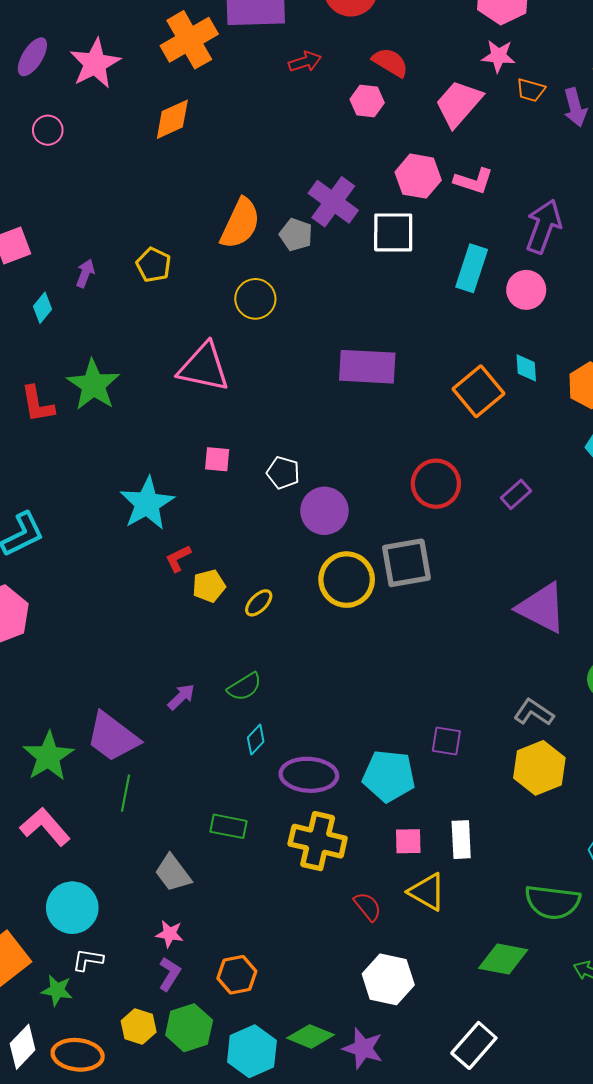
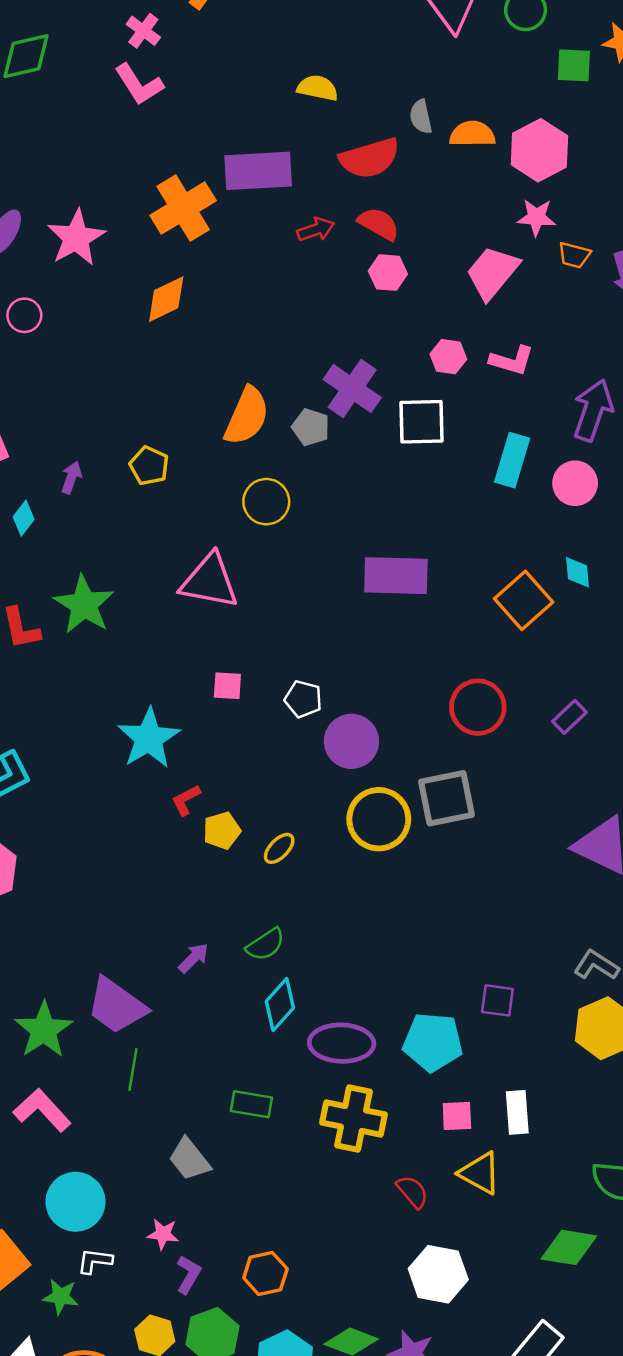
red semicircle: (390, 62) -> (379, 224), moved
pink hexagon: (418, 176) -> (448, 357), size x0.7
cyan diamond: (256, 740) -> (280, 1005), size x1.5
pink star: (170, 934) -> (163, 1234), moved

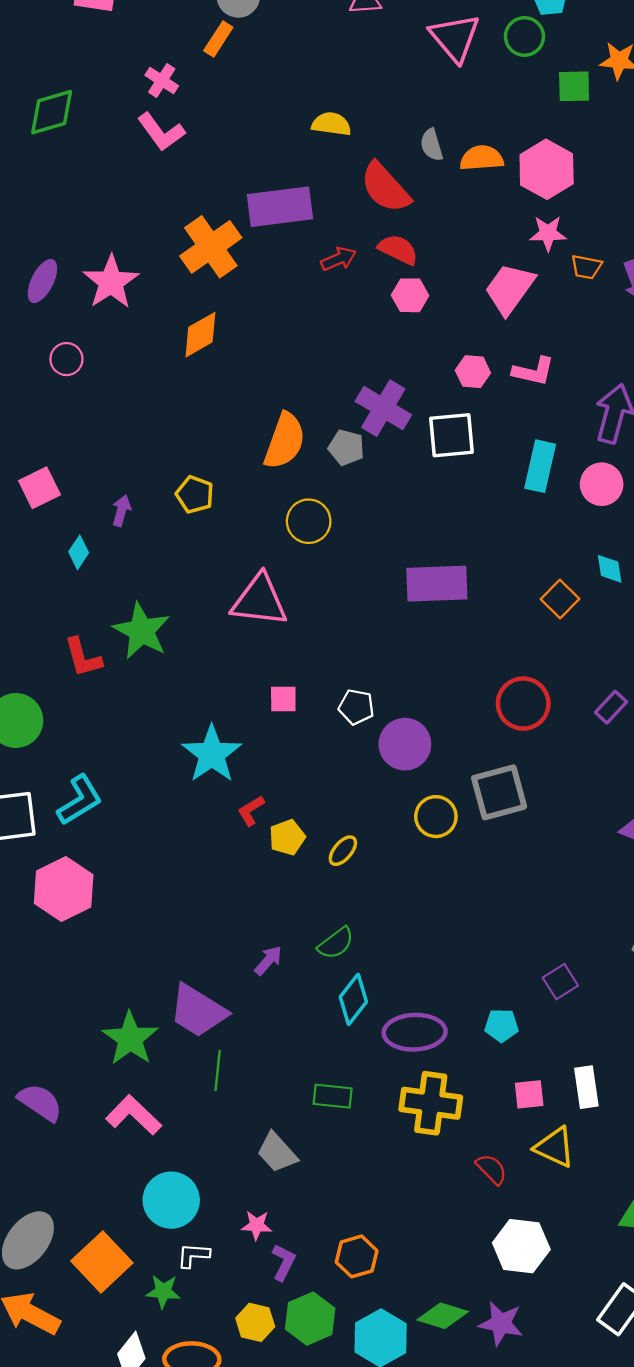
red semicircle: (370, 158) -> (385, 188), turned 68
orange square: (524, 600) -> (560, 599), size x0.7
yellow circle: (379, 819) -> (436, 817), size x0.7
purple square: (497, 1000) -> (560, 982), turned -36
cyan pentagon: (433, 1042) -> (502, 1025), size x0.6

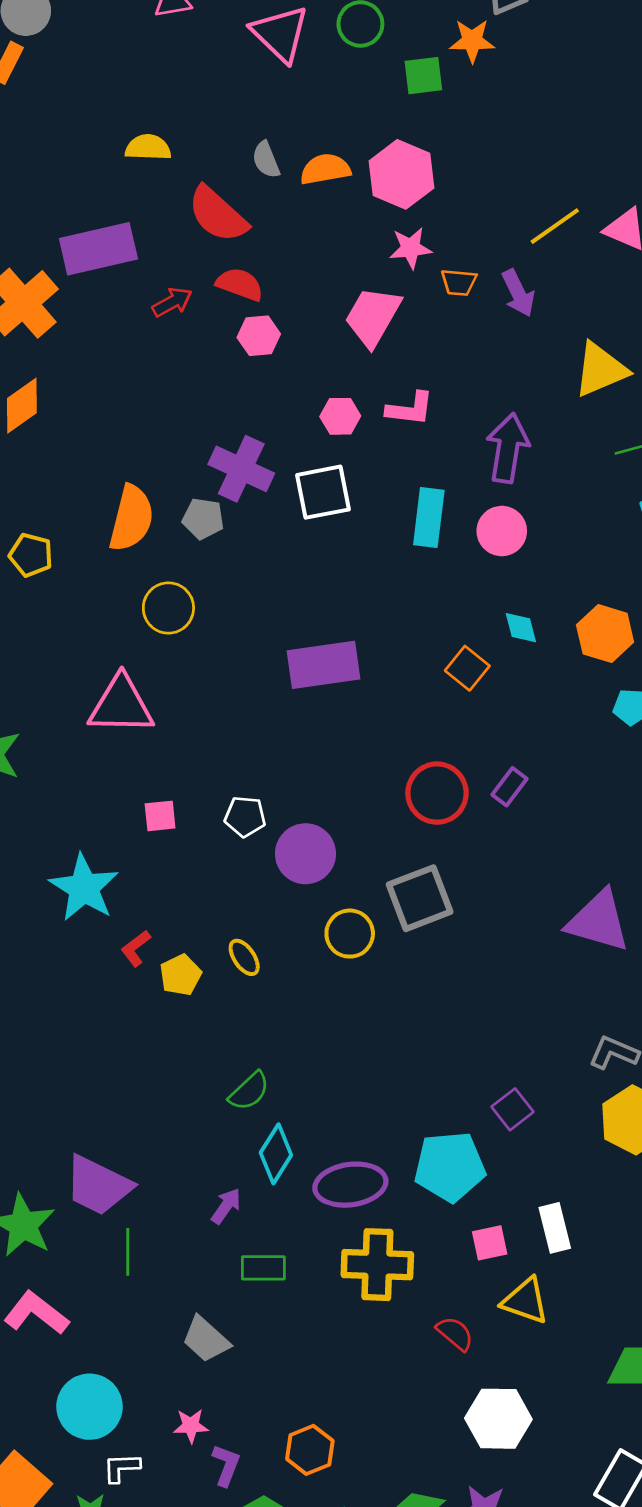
yellow pentagon: (195, 495) -> (31, 555), moved
purple rectangle: (611, 707) -> (510, 787), moved
yellow ellipse: (343, 851) -> (244, 957), moved, turned -68
purple arrow: (268, 960) -> (226, 1206), moved
cyan pentagon: (502, 1025) -> (450, 1167), size x1.8

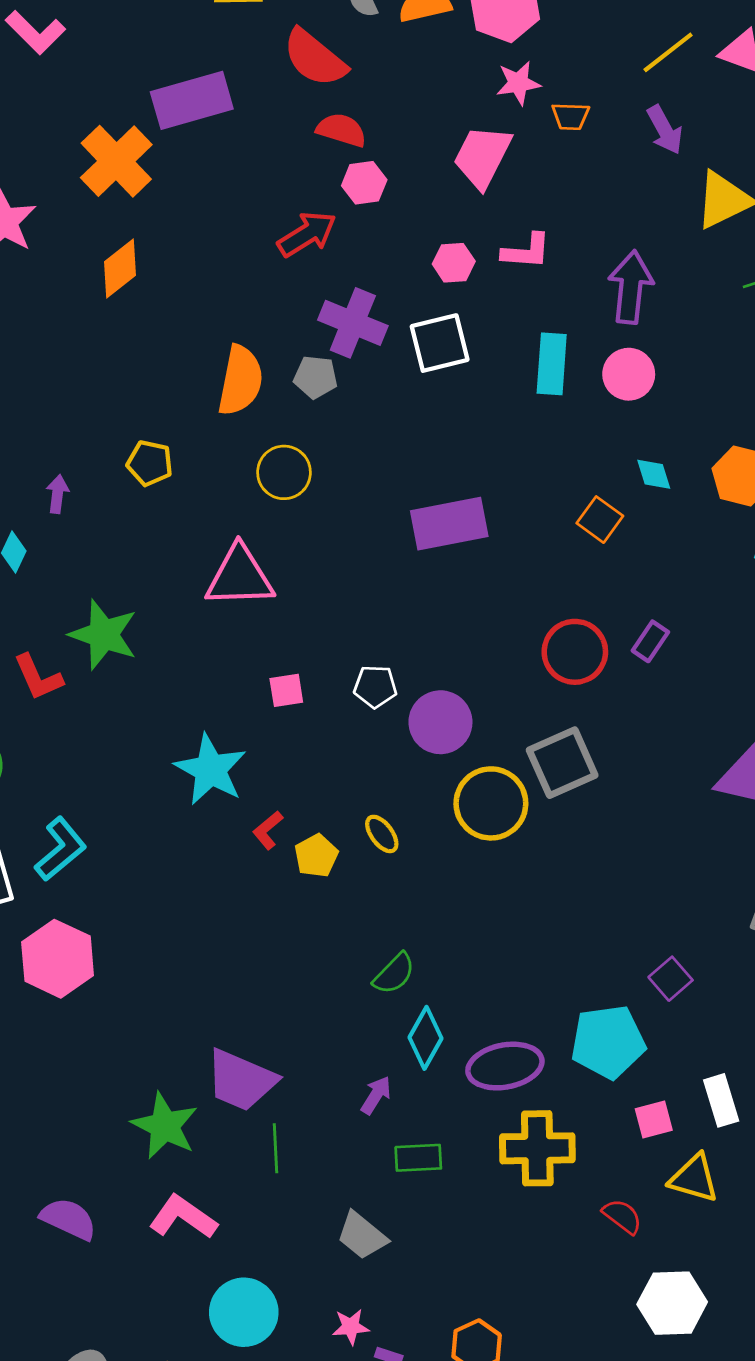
purple arrow: (518, 293) -> (665, 130), moved
red arrow: (172, 302) -> (307, 234), moved, size x1.4
yellow pentagon: (31, 555) -> (150, 463), moved
yellow circle: (350, 934) -> (491, 803), size x1.4

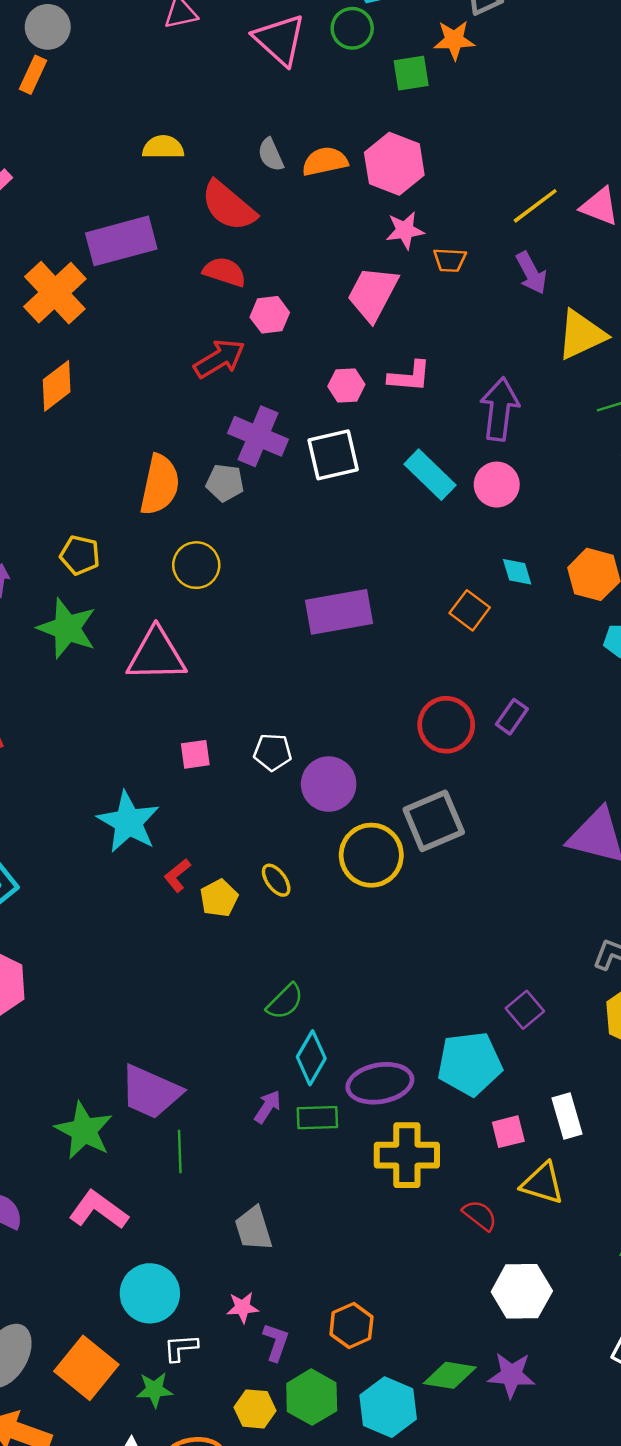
red semicircle: (341, 130) -> (224, 272), moved
cyan rectangle: (552, 364) -> (430, 475), turned -51
green star: (104, 635) -> (67, 628), moved
green rectangle: (418, 1158) -> (317, 1118), moved
gray trapezoid: (362, 1236) -> (253, 1228), turned 33

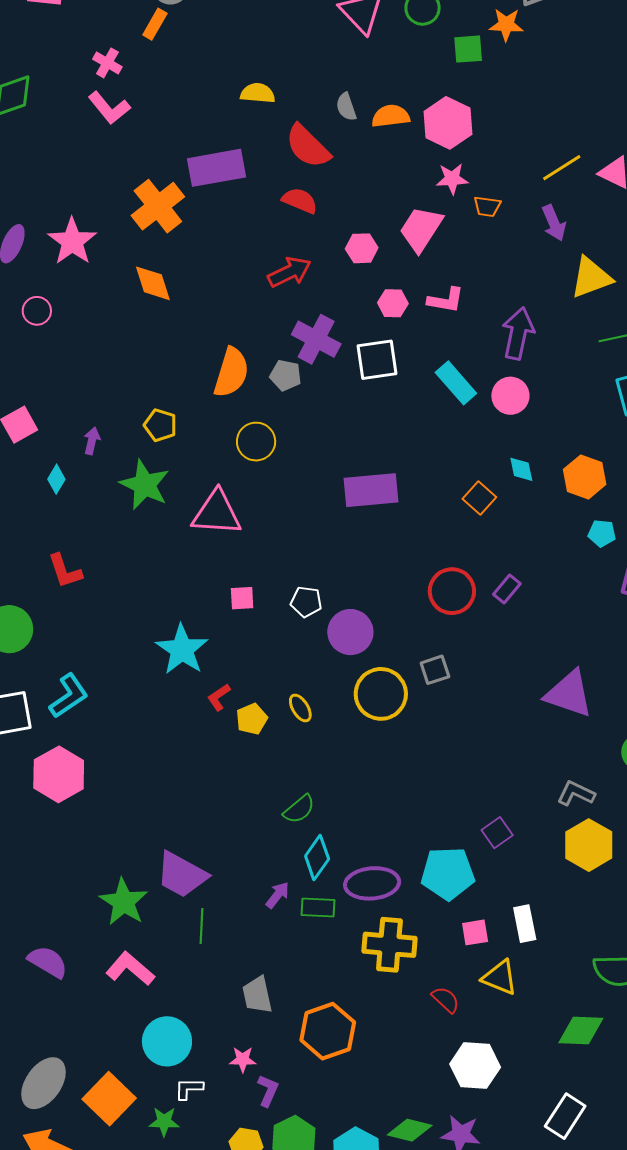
pink hexagon: (270, 315) -> (362, 248), moved
orange diamond: (57, 386) -> (153, 283), turned -75
gray square: (434, 821) -> (435, 670), size x0.6
orange hexagon: (351, 1326) -> (328, 1031), moved, size x1.5

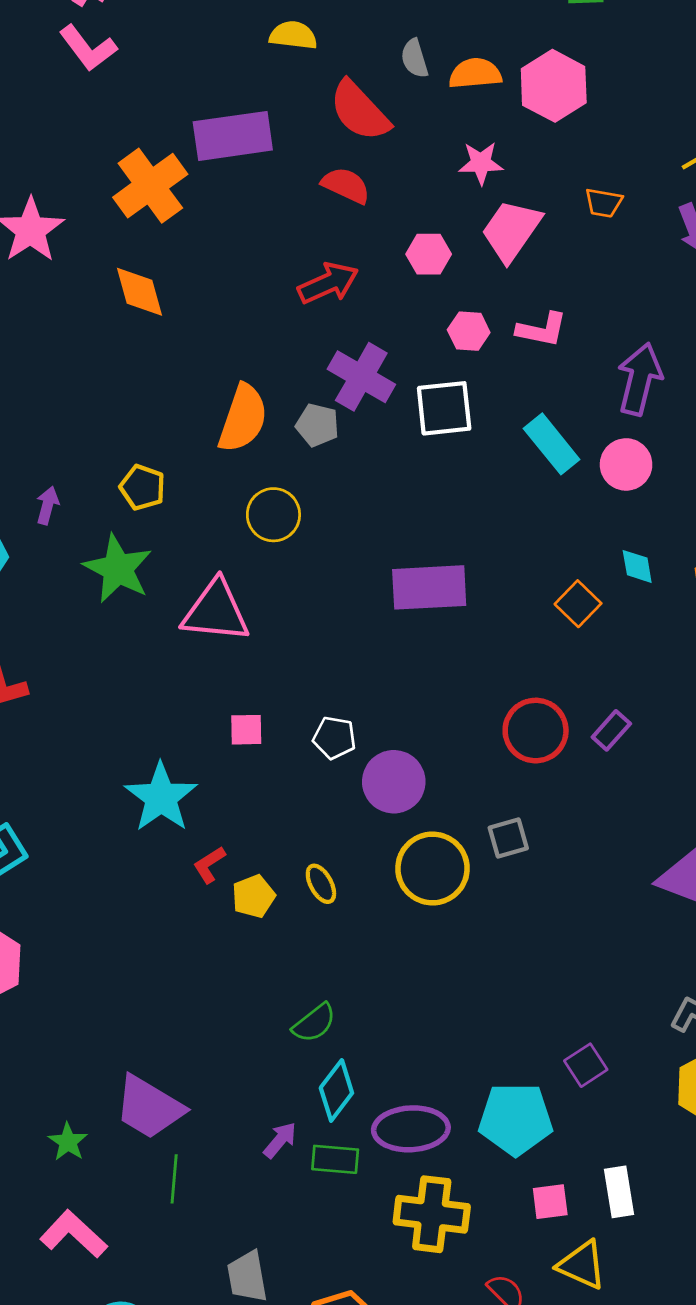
pink star: (452, 179) -> (481, 163), moved
green star: (124, 902) -> (68, 1142), size x0.6

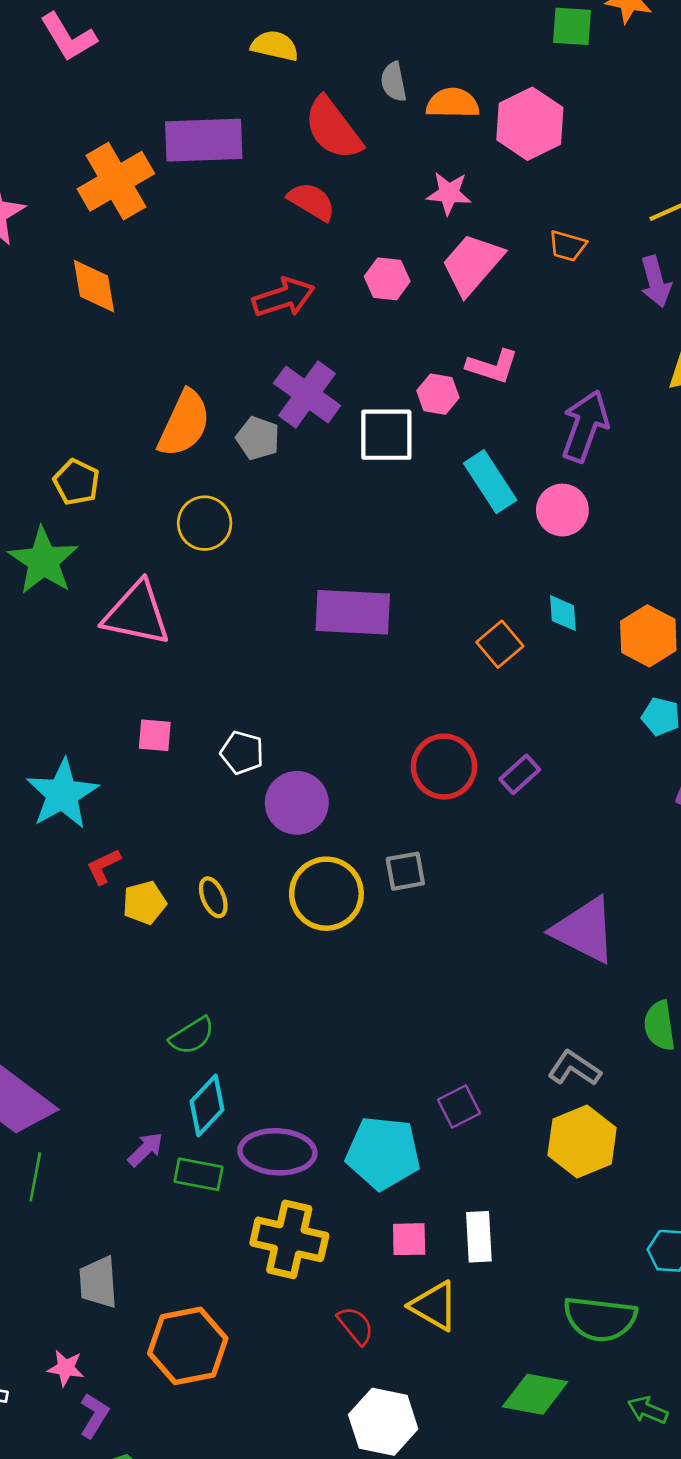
pink hexagon: (469, 331) -> (438, 394), moved

